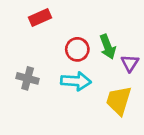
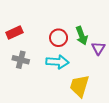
red rectangle: (40, 18) -> (14, 32), moved
yellow trapezoid: (119, 100) -> (80, 86), moved

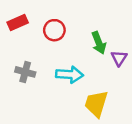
red rectangle: (14, 32) -> (18, 23), moved
red circle: (59, 38) -> (54, 30), moved

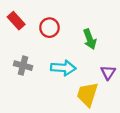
red rectangle: (18, 23) -> (16, 21), turned 72
purple triangle: (119, 58) -> (108, 72), moved

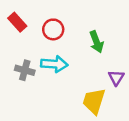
cyan arrow: (63, 68) -> (54, 64), moved

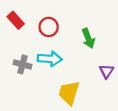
yellow trapezoid: (94, 101) -> (69, 93), moved

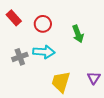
gray cross: (22, 64) -> (20, 57), turned -35
purple triangle: (106, 71) -> (94, 78), moved

